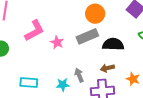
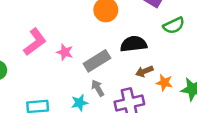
gray rectangle: (87, 36) -> (97, 61), moved
brown arrow: (107, 68) -> (144, 71), moved

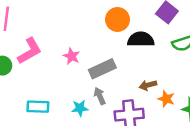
pink L-shape: (35, 42) -> (30, 51), moved
black semicircle: (134, 44) -> (141, 39), moved

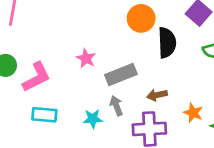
black semicircle: (141, 39) -> (167, 43), turned 85
pink L-shape: (30, 51) -> (36, 77), moved
brown arrow: (148, 85) -> (157, 95), moved

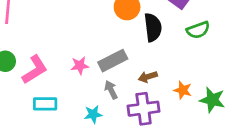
pink star: (86, 58) -> (80, 66), moved, turned -30
cyan star: (93, 119) -> (93, 114), moved

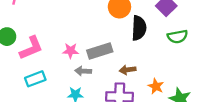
gray arrow: (111, 90) -> (83, 71), moved, turned -70
cyan rectangle: (45, 104) -> (35, 79), turned -30

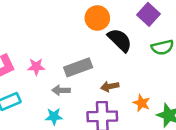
black semicircle: (139, 28) -> (120, 40), turned -45
pink star: (71, 51) -> (36, 67), moved

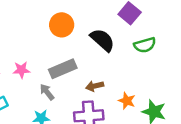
orange circle: (97, 18) -> (62, 25), moved
gray arrow: (61, 90) -> (47, 92), turned 54

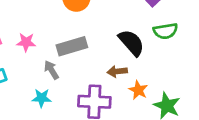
black semicircle: (102, 40) -> (131, 43), moved
brown arrow: (95, 86) -> (117, 71), moved

